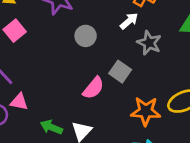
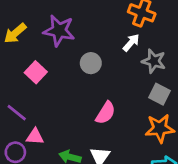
pink square: (15, 31) -> (36, 72), moved
gray square: (120, 72) -> (160, 94), moved

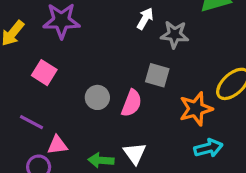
gray circle: (91, 63) -> (97, 97), moved
gray square: (160, 94) -> (157, 75), moved

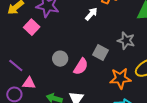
white arrow: (145, 19) -> (91, 14), moved
gray star: (175, 34) -> (126, 41), moved
pink square: (44, 73) -> (32, 27), moved

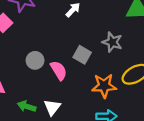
pink semicircle: (81, 67) -> (59, 70), turned -66

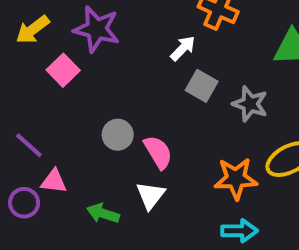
gray square: (82, 55) -> (202, 86), moved
white triangle: (52, 107) -> (151, 195), moved

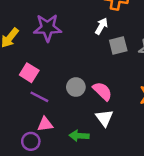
pink square: (63, 70) -> (29, 73), moved
gray square: (202, 86) -> (118, 45), turned -30
purple line: (29, 145) -> (39, 97), moved

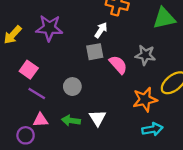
gray square: (118, 45) -> (95, 52), moved
pink semicircle: (102, 91) -> (118, 65), moved
green arrow: (79, 136) -> (71, 121), moved

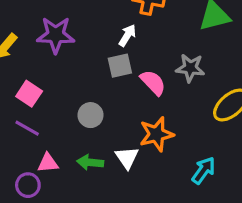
purple line: (37, 93) -> (27, 128), moved
orange star: (145, 100) -> (156, 134), moved
cyan arrow: (152, 129) -> (204, 170), turned -42

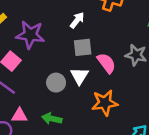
purple star: (56, 35) -> (30, 35), moved
white arrow: (127, 35) -> (77, 20), moved
white triangle: (127, 158) -> (79, 76), moved

